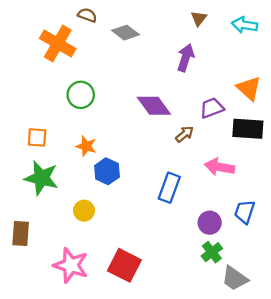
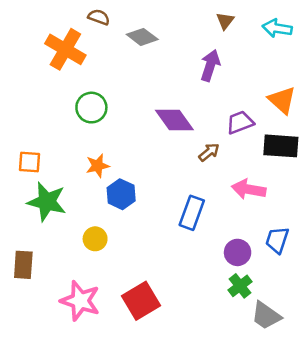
orange square: (37, 137) -> (29, 162), moved
orange star: (86, 146) -> (98, 166), turned -30
red square: (124, 265) -> (141, 301), turned 32

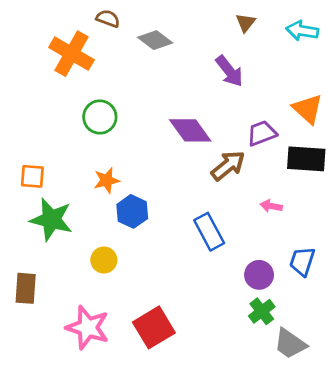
purple arrow: (210, 65) -> (229, 71), turned 124
brown arrow: (209, 152) -> (228, 166), size x1.5
pink arrow: (249, 189) -> (271, 206), size x0.6
blue rectangle: (192, 213) -> (209, 232), turned -48

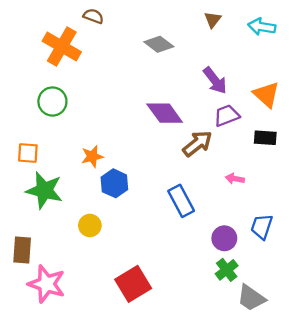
gray diamond: (155, 40) -> (159, 44), moved
purple arrow: (229, 71) -> (215, 80), moved
green circle: (100, 117) -> (52, 102), moved
black rectangle: (306, 159) -> (265, 138), size x0.7
pink star: (88, 327) -> (47, 284), moved

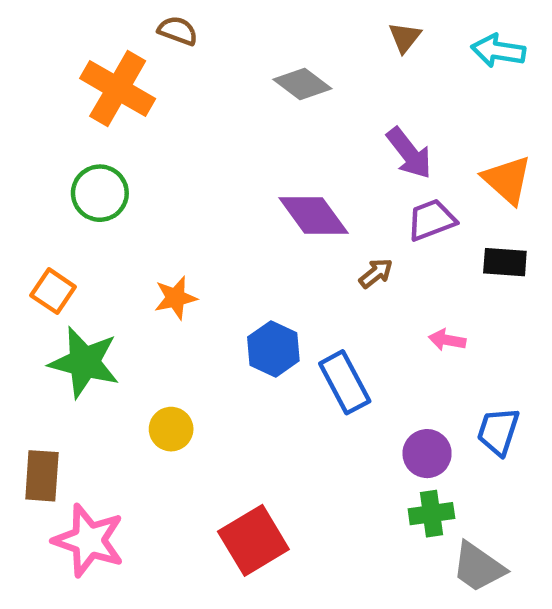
brown arrow: (197, 144) -> (376, 273), size x0.6
orange square: (28, 153) -> (53, 291), turned 30
blue hexagon: (114, 183) -> (273, 349), moved
green cross: (227, 270) -> (431, 514), turned 30

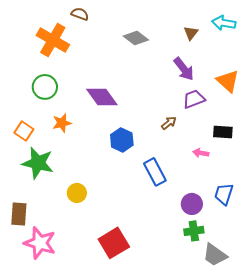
brown triangle: (405, 37) -> (191, 33), moved
purple diamond: (314, 215) -> (102, 97), moved
black rectangle: (505, 262) -> (223, 132), moved
orange star: (176, 298) -> (62, 123), moved
blue hexagon: (273, 349) -> (122, 140), moved

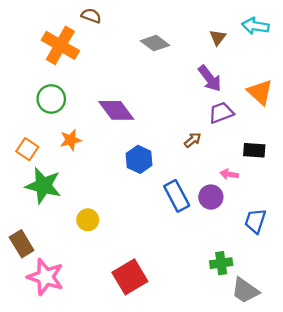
purple circle: (192, 204) -> (211, 197), moved
brown rectangle: (19, 214) -> (22, 244), turned -35

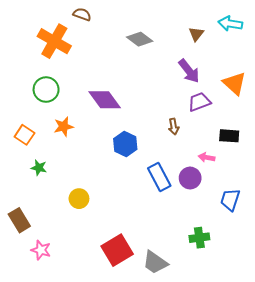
brown arrow: (193, 140) -> (174, 127), turned 119
green star: (43, 186) -> (39, 168), size x0.5
pink star: (46, 277) -> (41, 250), size x0.6
gray trapezoid: (245, 291) -> (155, 262), moved

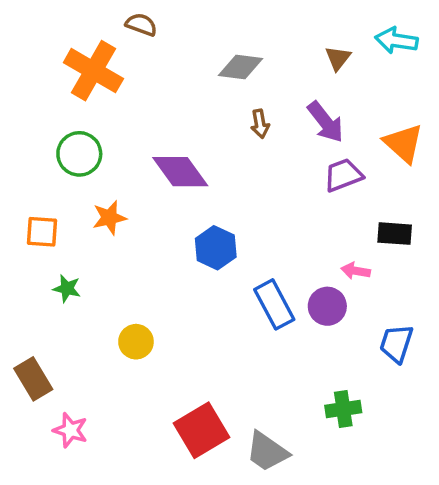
gray diamond: (140, 39) -> (240, 67), turned -30
brown arrow: (174, 127) -> (260, 124), moved
orange square: (24, 135) -> (42, 232), turned -30

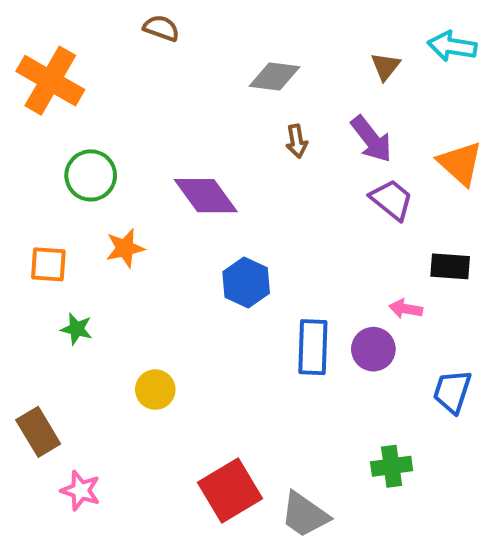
orange cross: (93, 71) -> (50, 81), moved
purple trapezoid: (343, 175) -> (392, 200), turned 60
blue rectangle: (274, 304) -> (313, 347), turned 30

